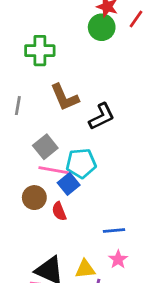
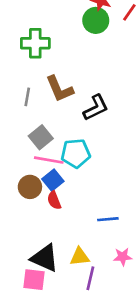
gray line: (18, 106) -> (27, 97), moved
blue square: (69, 184) -> (53, 180), moved
pink star: (118, 259) -> (123, 257), moved, turned 30

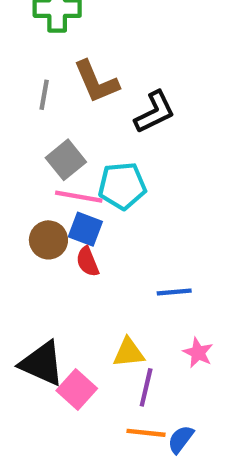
blue square: (53, 180) -> (85, 229), turned -30
pink star: (123, 257) -> (198, 353), turned 30
black triangle: (45, 258) -> (42, 363), moved
pink square: (34, 280) -> (77, 389), moved, turned 35

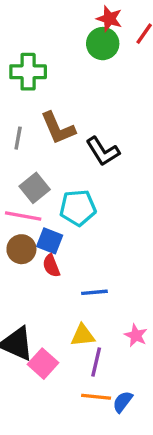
black L-shape: (155, 112) -> (103, 151), turned 84
pink line: (79, 197) -> (23, 216), moved
blue line: (174, 292) -> (94, 292), moved

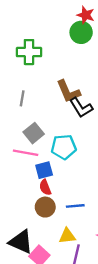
brown L-shape: (58, 128) -> (68, 91), moved
blue square: (50, 241) -> (44, 170), turned -36
brown circle: (21, 249) -> (45, 207), moved

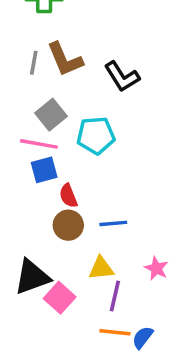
brown L-shape: (68, 91) -> (65, 59), moved
blue square: (44, 170) -> (44, 170), moved
black triangle: (21, 242) -> (32, 277), turned -44

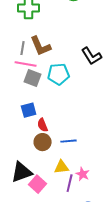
black L-shape: (122, 77) -> (92, 56), moved
gray square: (51, 115) -> (33, 78), turned -30
cyan pentagon: (96, 135) -> (59, 74), moved
pink line: (39, 144) -> (26, 64), moved
pink star: (156, 268) -> (83, 174), moved

